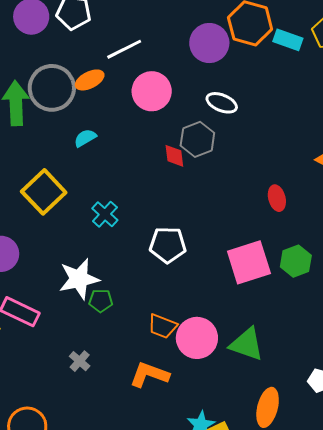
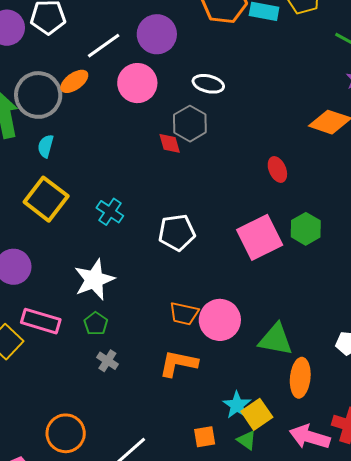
purple circle: (209, 43) -> (157, 34), moved
cyan semicircle: (85, 138) -> (46, 146), moved, turned -35
green pentagon: (101, 301) -> (96, 324), moved, turned -30
green triangle: (247, 344) -> (276, 339), moved

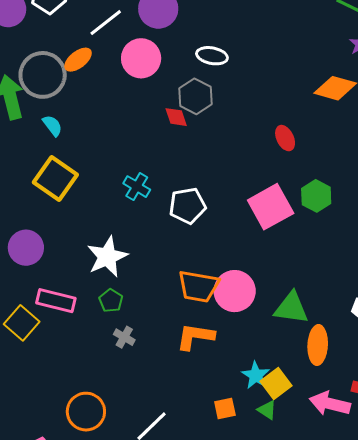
cyan semicircle: (46, 146) -> (52, 126), turned 130
cyan cross: (110, 212) -> (137, 187), moved
orange trapezoid: (184, 314) -> (198, 286), size x1.4

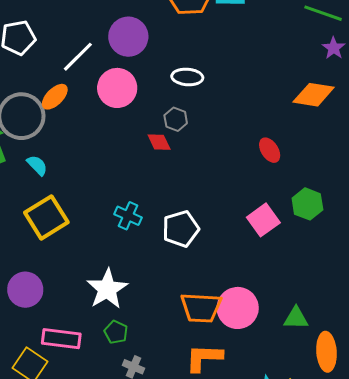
gray hexagon: (195, 96) -> (176, 119), size x0.7
yellow square: (55, 179) -> (46, 217), turned 30
pink square: (271, 207) -> (263, 220), size x0.7
green triangle: (291, 308) -> (296, 318), size x0.7

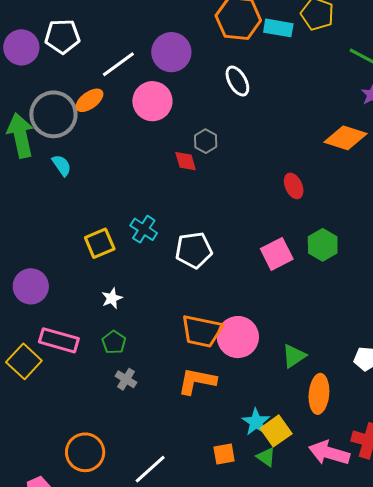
white ellipse: (187, 77) -> (237, 81), moved, turned 48
yellow square: (46, 217) -> (100, 243), moved, size x0.7
white star: (107, 289) -> (112, 298), size x0.5
green triangle: (296, 318) -> (294, 356), turned -44

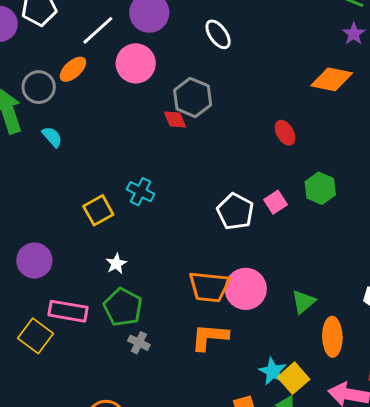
gray circle: (53, 114) -> (39, 87), size x0.7
gray hexagon: (206, 141) -> (193, 97), size x1.6
white pentagon: (194, 250) -> (235, 212), moved, turned -30
pink square: (277, 254) -> (275, 202), size x0.7
green pentagon: (114, 342) -> (123, 307), size x1.6

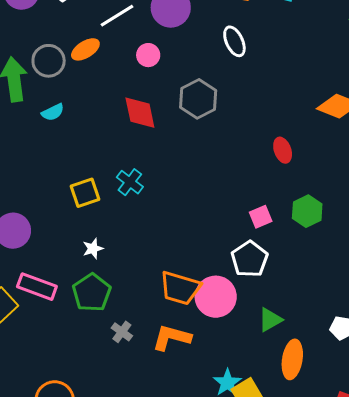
pink circle: (136, 63) -> (148, 55), size x0.6
red diamond: (175, 120) -> (140, 113), moved, size x1.5
cyan semicircle: (52, 137) -> (53, 112), turned 95
white pentagon: (235, 212) -> (250, 259), moved
gray cross: (139, 343) -> (122, 332), moved

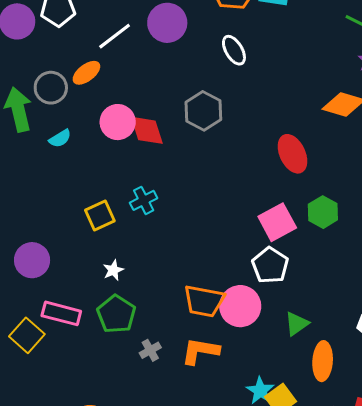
pink circle: (148, 55) -> (118, 122), moved, size x1.5
red ellipse: (283, 150) -> (292, 154), size x1.5
cyan cross: (130, 182) -> (144, 200), turned 32
pink square: (261, 217) -> (277, 222), size x1.6
gray cross: (122, 332) -> (150, 350), turned 30

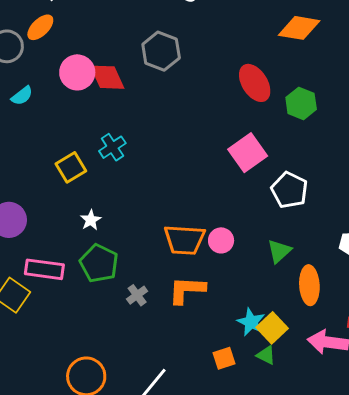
green hexagon: (323, 212) -> (301, 103), moved
white pentagon: (270, 265) -> (289, 190), moved
pink circle: (240, 306) -> (221, 240), size x0.6

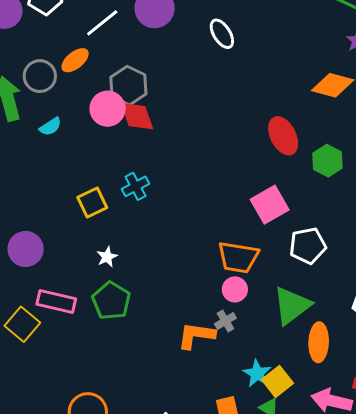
gray hexagon: (161, 51) -> (128, 86), moved
white pentagon: (289, 190) -> (308, 246), turned 30
orange trapezoid: (185, 240) -> (238, 257), moved
green triangle: (279, 251) -> (292, 306), size x1.6
gray cross: (137, 295) -> (225, 321), moved

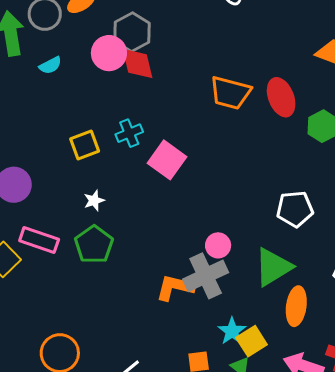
pink square: (270, 205) -> (167, 160), moved, turned -30
orange trapezoid: (238, 257) -> (230, 93), moved
gray cross: (225, 321) -> (206, 276), size x2.0

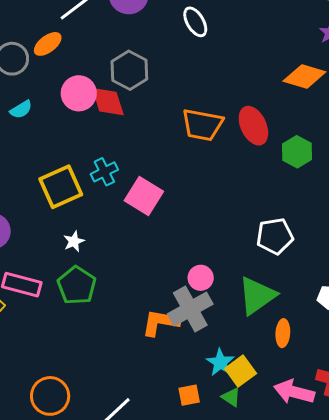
gray hexagon: (132, 32) -> (129, 70), moved
yellow square: (85, 145) -> (61, 187), size x1.4
orange ellipse: (296, 306) -> (283, 333), size x0.7

